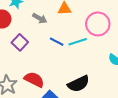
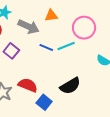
gray arrow: (40, 18) -> (28, 27), size x1.5

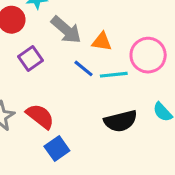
orange triangle: (51, 16) -> (102, 42), moved
black semicircle: (70, 86) -> (121, 121), moved

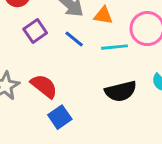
blue line: (84, 68) -> (74, 39), moved

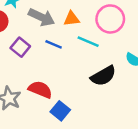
cyan line: (115, 47) -> (88, 42), turned 45

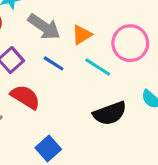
orange triangle: (72, 19) -> (82, 35), turned -35
red semicircle: (40, 90) -> (25, 97), moved

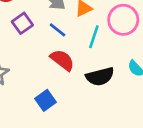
cyan line: (98, 67) -> (94, 37), turned 70
red semicircle: (25, 97) -> (62, 60), moved

